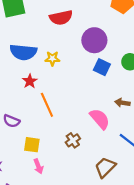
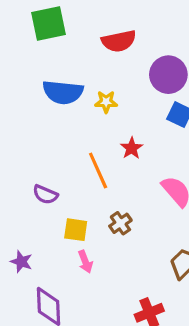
red star: (30, 81) -> (132, 148), moved
brown cross: (73, 140) -> (120, 223), moved

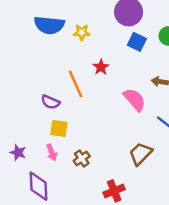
purple semicircle: (45, 195) -> (50, 102), moved
brown cross: (120, 223) -> (82, 158), moved
pink arrow: (85, 262) -> (52, 152), moved

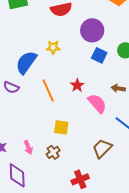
blue semicircle: (49, 25) -> (26, 62), moved, turned 120
red star: (101, 67) -> (77, 85), moved
purple semicircle: (50, 102) -> (11, 87), moved
yellow square: (59, 128) -> (61, 127), moved

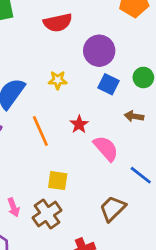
yellow star: (53, 47) -> (58, 80), moved
brown arrow: (118, 88) -> (134, 116), moved
brown cross: (53, 152) -> (47, 214), size x1.5

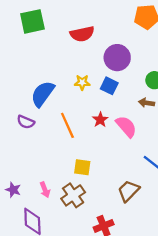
blue square: (109, 84) -> (109, 86), moved
brown arrow: (134, 116) -> (147, 103), moved
pink semicircle: (106, 148) -> (126, 127), moved

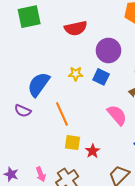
red star: (100, 120) -> (93, 151), moved
yellow square: (82, 167) -> (72, 143), moved

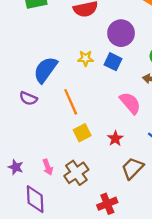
yellow square: (72, 143) -> (82, 133), turned -35
red star: (93, 151) -> (115, 138), moved

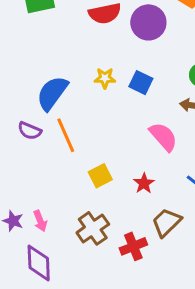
purple circle: (121, 33) -> (148, 22), moved
orange line: (71, 102) -> (66, 135), moved
pink arrow: (48, 167) -> (40, 221), moved
red cross: (107, 204) -> (133, 246), moved

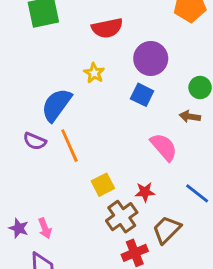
purple circle: (148, 22) -> (151, 58), moved
yellow star: (105, 78) -> (94, 73), moved, turned 30
red star: (144, 183) -> (145, 192), turned 30
brown cross: (93, 228) -> (122, 217), moved

